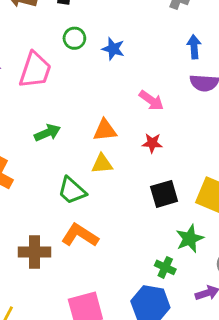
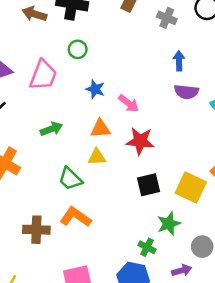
blue star: (113, 49) -> (95, 89), moved
pink arrow: (151, 100) -> (129, 103), moved
red star: (152, 143) -> (140, 141), size x1.6

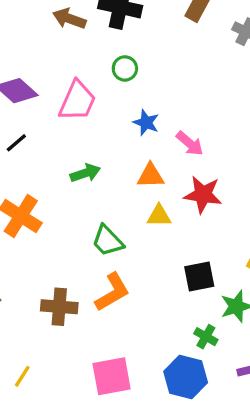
yellow triangle: (97, 157) -> (159, 216), moved
black square: (148, 185) -> (199, 277), moved
orange L-shape: (76, 217) -> (112, 292), turned 112

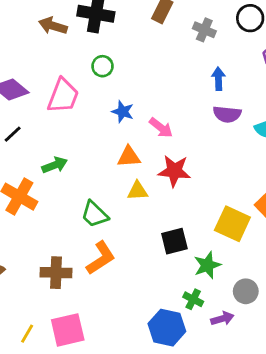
green arrow: (85, 173) -> (55, 165), moved
green cross: (206, 337) -> (193, 299), moved
pink square: (112, 376) -> (68, 330), moved

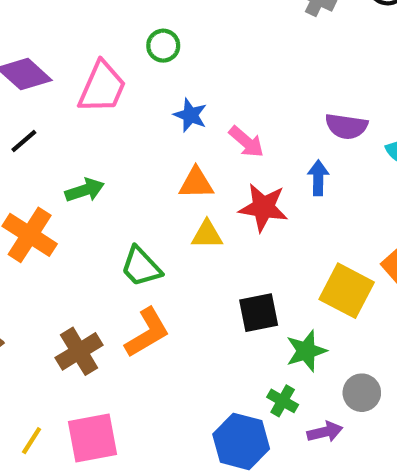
blue arrow: (218, 79) -> (318, 178), moved
brown cross: (56, 273) -> (79, 351), turned -36

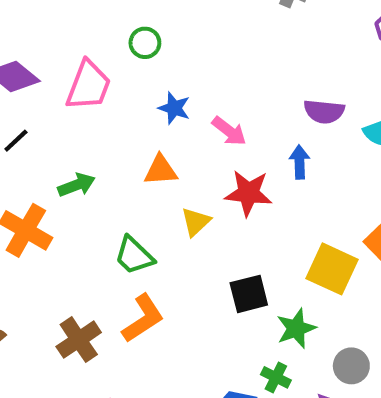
orange triangle: (196, 183) -> (161, 170), moved
yellow triangle: (207, 235) -> (196, 222), turned -40

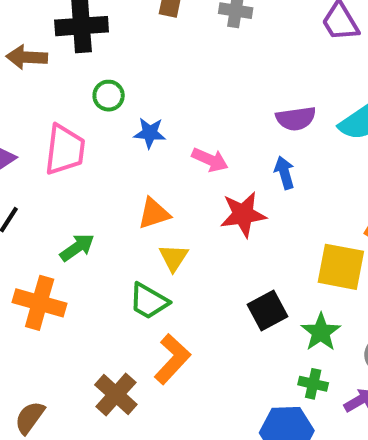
blue star: (174, 108) -> (150, 133), moved
yellow triangle: (196, 222) -> (174, 258), moved

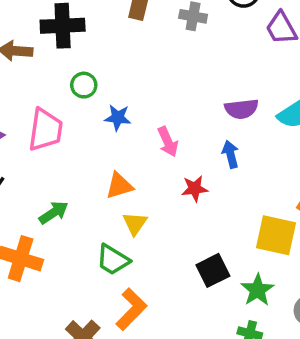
pink arrow: (210, 160) -> (168, 142), turned 40
red star: (243, 214) -> (195, 189), size x0.7

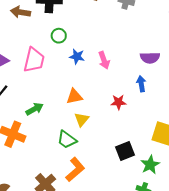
pink arrow: (168, 142) -> (104, 60), moved

